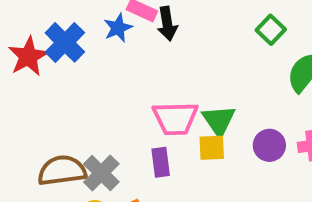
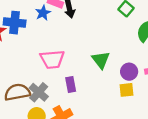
blue cross: (65, 42) -> (15, 23), turned -35
pink trapezoid: (175, 118) -> (52, 59), moved
yellow square: (212, 148) -> (126, 90), moved

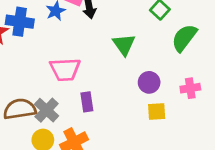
green triangle: (101, 60) -> (124, 45), moved
purple circle: (129, 72) -> (149, 82), moved

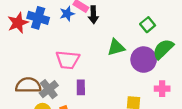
green triangle: (124, 45) -> (116, 47), turned 42
purple circle: (149, 82) -> (144, 60), moved, size x1.5

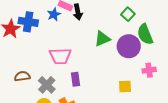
green semicircle: (163, 49) -> (145, 34), turned -60
brown semicircle: (28, 85) -> (22, 76), moved, size x0.7

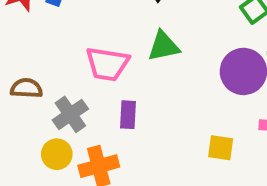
green triangle: (102, 39) -> (164, 46), moved

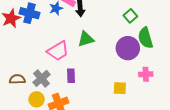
pink trapezoid: (107, 64) -> (58, 51), turned -35
brown semicircle: (26, 88) -> (17, 79), moved

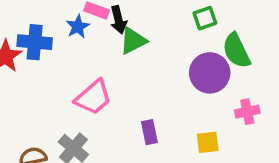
green square: (130, 16) -> (205, 18), turned 32
green triangle: (86, 39) -> (133, 41), moved
purple rectangle: (71, 76) -> (149, 132), moved

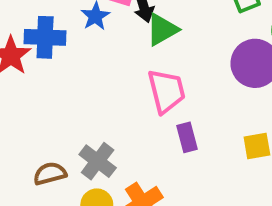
pink trapezoid: (93, 97) -> (166, 91), moved, turned -60

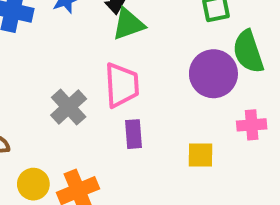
gray cross: (98, 161) -> (69, 107), moved

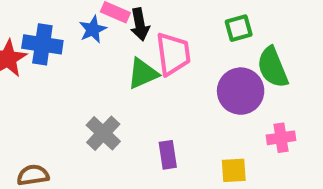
green triangle: (128, 24) -> (143, 74), moved
pink trapezoid: (122, 85) -> (173, 54), moved

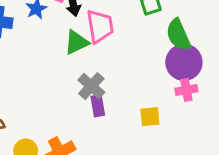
purple circle: (241, 91) -> (184, 62), moved
gray cross: (103, 133) -> (91, 86), moved

